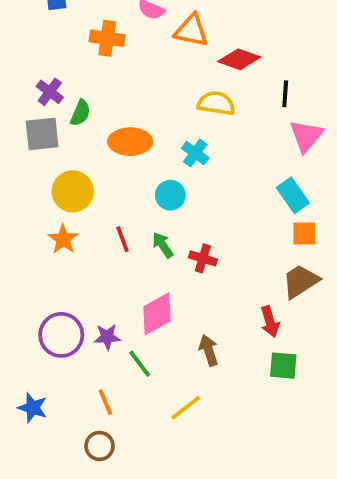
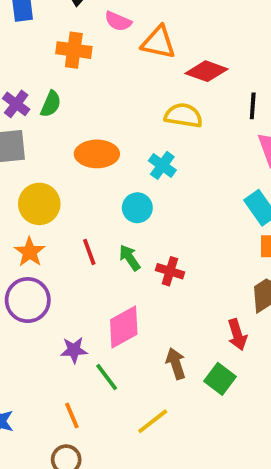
green semicircle: (80, 113) -> (51, 104), moved
purple circle: (61, 335) -> (28, 300), moved
green square: (283, 366) -> (220, 379), moved, turned 32

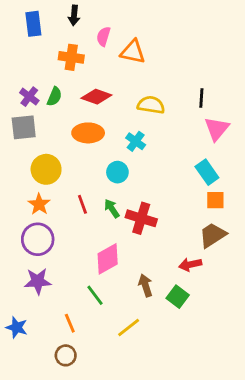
pink semicircle: (118, 21) -> (103, 36), turned 84
red diamond: (207, 71) -> (96, 97), moved
red cross: (170, 271) -> (141, 218), size x1.5
red arrow: (237, 335) -> (190, 264), turned 95
purple star: (74, 350) -> (38, 281), moved, size x1.4

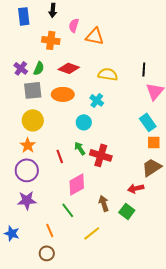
gray square: (24, 127) -> (33, 90), moved
red line: (82, 204) -> (60, 156), moved

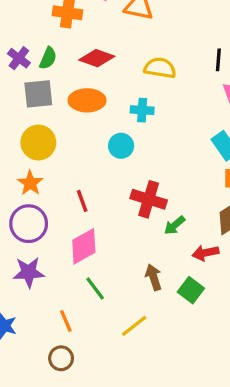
cyan cross: (97, 100) -> (142, 110), turned -32
green arrow: (80, 148) -> (175, 225), moved, turned -96
pink diamond: (77, 184) -> (84, 246), moved

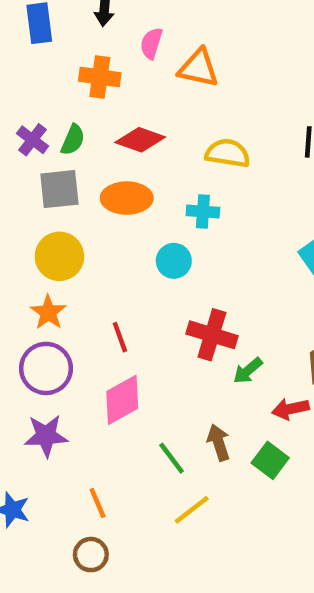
green line: (95, 289) -> (172, 458), moved

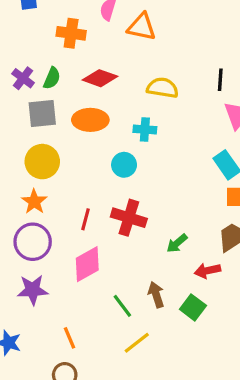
red cross: (212, 335) -> (129, 218), moved
red line: (120, 337) -> (86, 219), turned 35

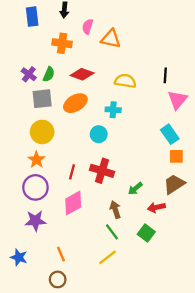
orange ellipse: (90, 120) -> (75, 103), turned -30
brown arrow: (156, 295) -> (115, 210), moved
green line: (122, 306) -> (112, 232), moved

